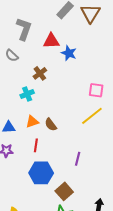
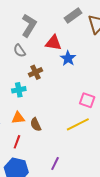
gray semicircle: (12, 55) -> (19, 51), moved

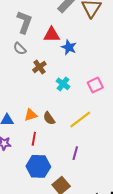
cyan cross: (19, 90) -> (63, 84), moved, turned -32
pink square: (87, 100) -> (95, 85), turned -35
yellow line: (78, 124) -> (80, 120), moved

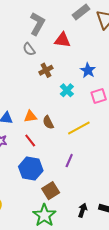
blue star: (69, 47) -> (88, 70), moved
red line: (34, 139) -> (30, 140), turned -56

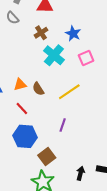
brown cross: (46, 70) -> (41, 33), moved
cyan cross: (67, 90) -> (54, 55), size x1.5

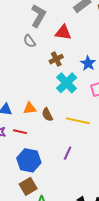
yellow line: (69, 92) -> (78, 121), turned 40
red line: (22, 109) -> (20, 132), moved, turned -40
brown square: (47, 157) -> (28, 186), moved

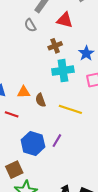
cyan cross: (67, 83) -> (63, 71), turned 30
blue hexagon: (29, 160) -> (33, 143), moved

